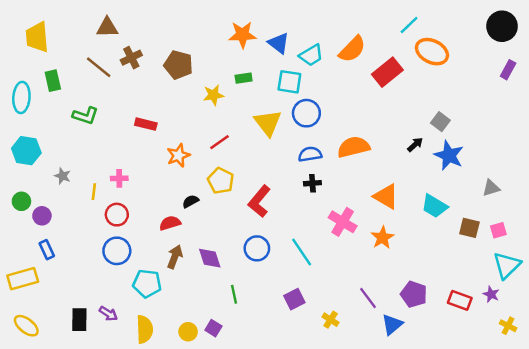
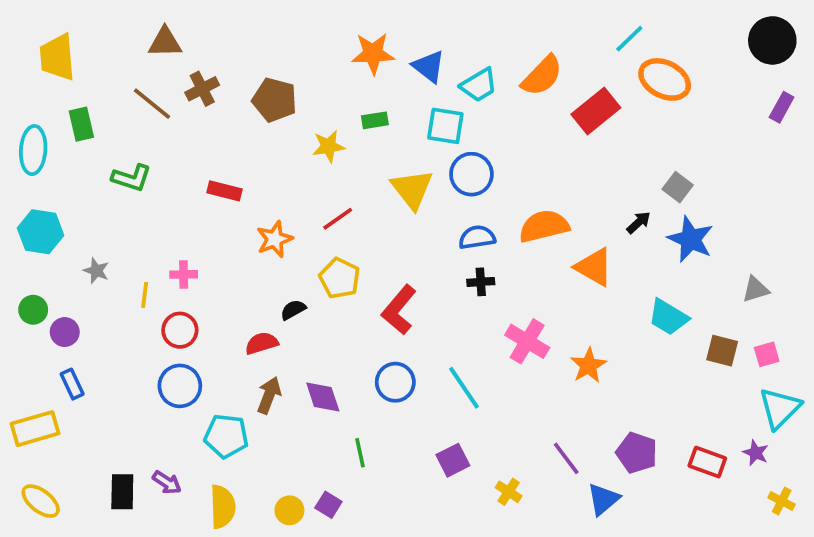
orange triangle: (386, 196) -> (594, 267), moved

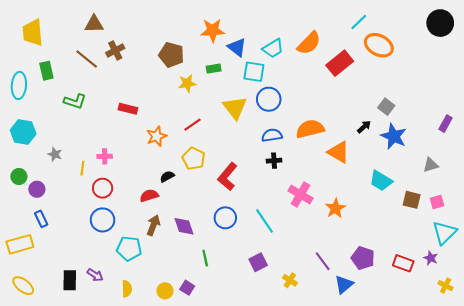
blue triangle: (429, 66) -> (237, 47), moved
brown pentagon: (275, 100) -> (171, 55), moved
purple rectangle: (782, 107) -> (446, 124), moved
yellow semicircle: (223, 507) -> (127, 289), size x0.7

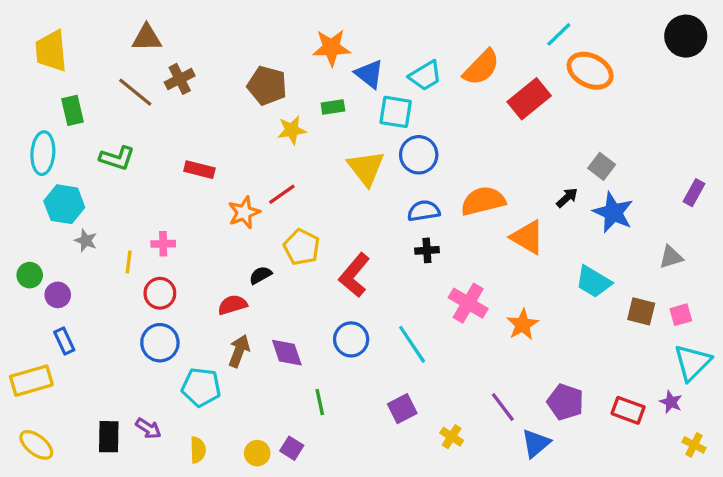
cyan ellipse: (19, 85) -> (43, 153), moved
red line: (193, 125) -> (282, 194), moved
cyan hexagon: (23, 132) -> (64, 204), moved

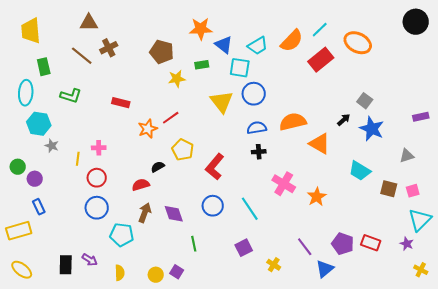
cyan line: (559, 34) -> (320, 30), moved
purple rectangle: (694, 193) -> (421, 117), turned 49
red rectangle: (628, 410) -> (371, 243), moved

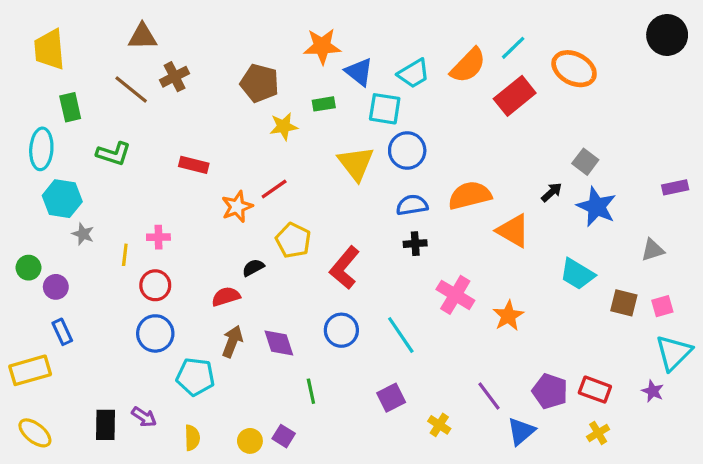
yellow cross: (421, 270) -> (598, 433), moved, turned 32

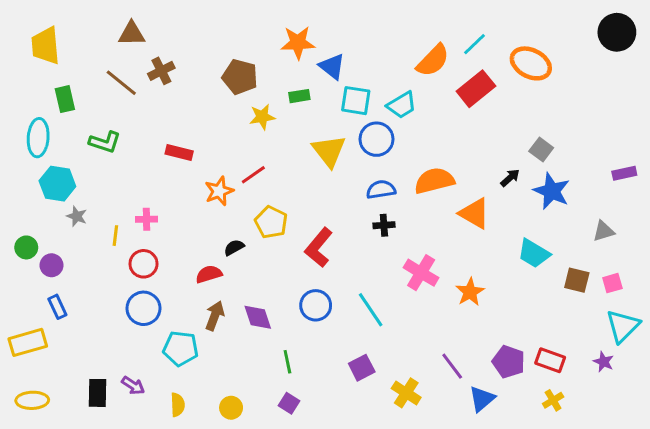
cyan trapezoid: (414, 73) -> (402, 105), moved
yellow cross: (439, 425) -> (406, 393), size x1.4
yellow ellipse: (35, 433) -> (32, 400), turned -40
purple square: (284, 436) -> (289, 403), moved

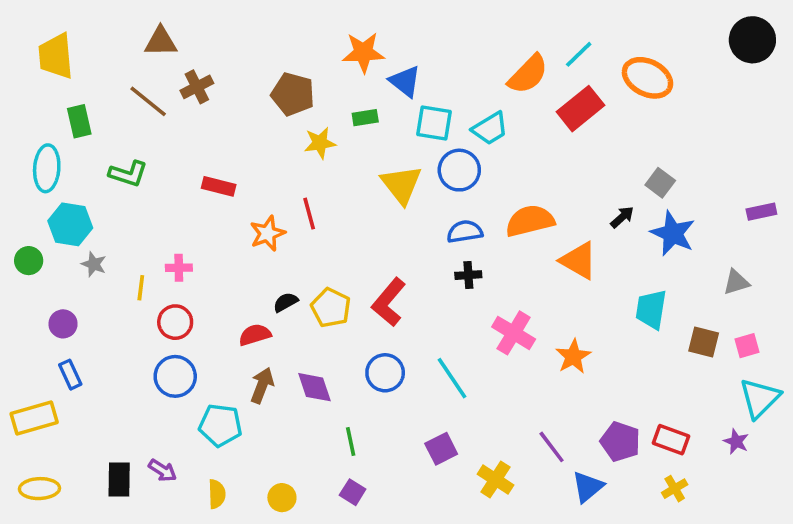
red line: (253, 175) -> (309, 214), turned -70
yellow pentagon: (271, 222) -> (331, 308), moved
green circle: (26, 247) -> (29, 261), moved
cyan trapezoid: (534, 253) -> (651, 309), turned 68

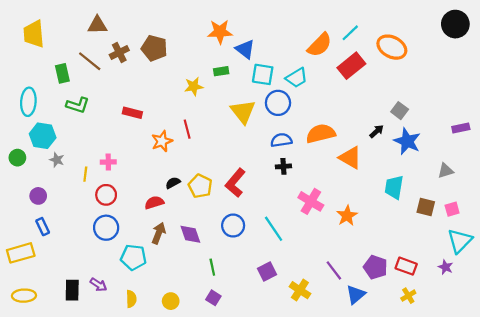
brown pentagon: (293, 94) -> (154, 48), moved
green rectangle: (79, 121) -> (62, 73), moved

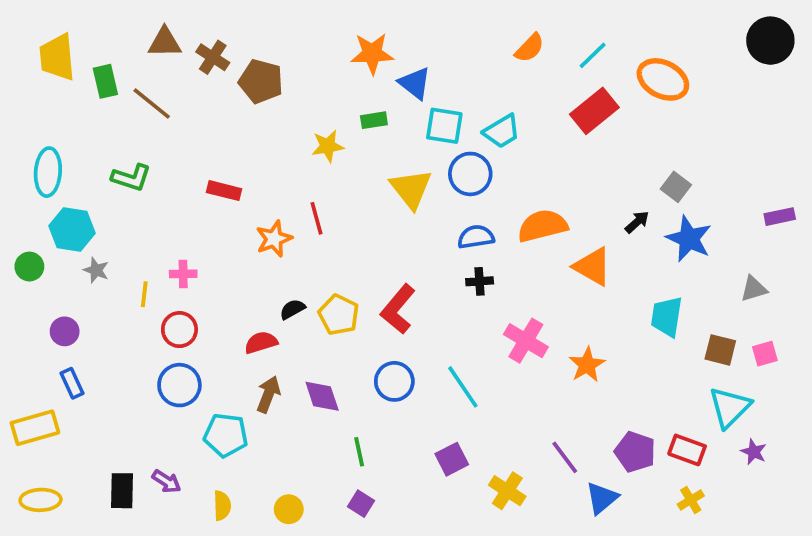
orange semicircle: (320, 45) -> (530, 48), moved, size x0.7
brown cross: (119, 53) -> (213, 57), moved, turned -30
green rectangle: (62, 73) -> (105, 81), moved
cyan triangle: (460, 241) -> (730, 407), moved

